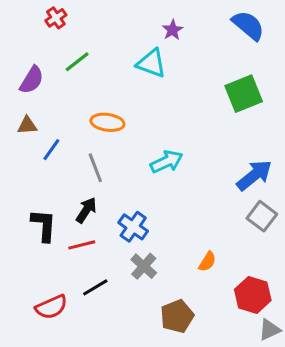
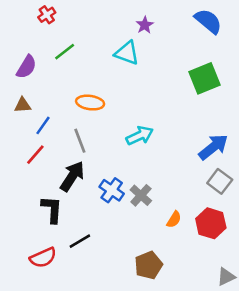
black arrow: (86, 210) -> (72, 176), size x1.4
black L-shape: (44, 225) -> (52, 209), moved
red line: (82, 245) -> (35, 155), moved, turned -35
gray cross: (144, 266) -> (141, 195), moved
red hexagon: (253, 295) -> (211, 223), moved

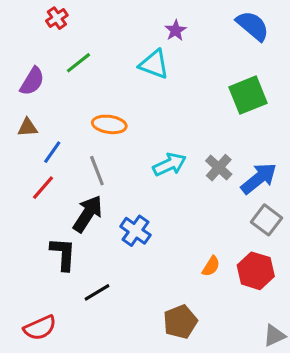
gray cross: (141, 195) -> (219, 168), moved
red semicircle: (43, 258) -> (40, 328), moved

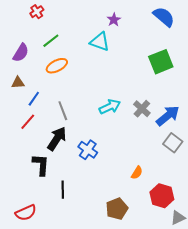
orange ellipse: (109, 124) -> (57, 66), moved, turned -35
red hexagon: (256, 271) -> (162, 196), moved
black line: (97, 292) -> (63, 190), turned -60

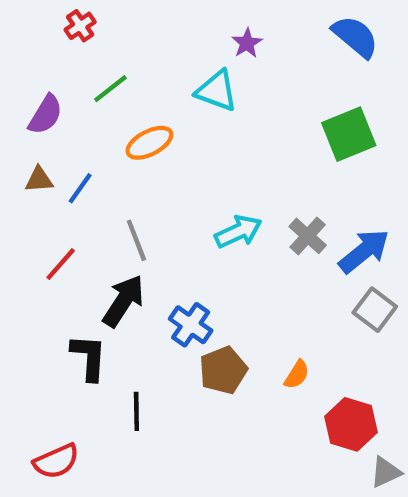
orange ellipse: (57, 66) -> (149, 143), moved
blue line: (34, 99) -> (80, 188), moved
brown pentagon: (117, 209) -> (223, 370), moved

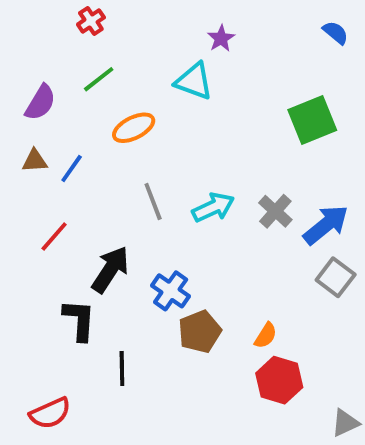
red cross: (80, 26) -> (91, 21), moved
blue semicircle: (355, 37) -> (336, 33), moved, size x0.6
gray line: (136, 240) -> (153, 202), moved
red hexagon: (351, 424) -> (279, 380), moved

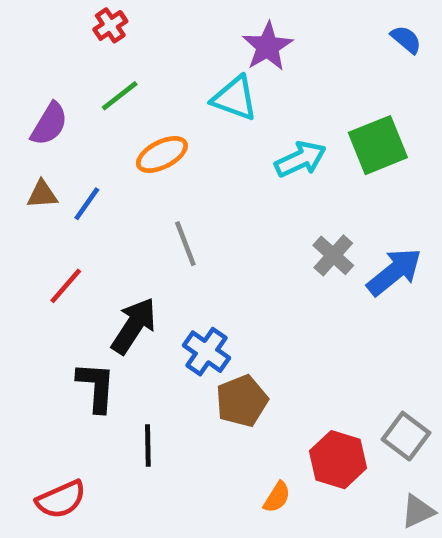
purple star: (221, 38) -> (268, 47), size x1.5
cyan arrow: (213, 207) -> (300, 159), moved
gray square: (336, 277) -> (406, 436), moved
orange semicircle: (266, 335) -> (277, 497), moved

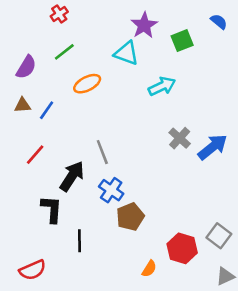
green square: (378, 145) -> (182, 41), moved, size x0.7
gray line: (185, 244) -> (102, 152), moved

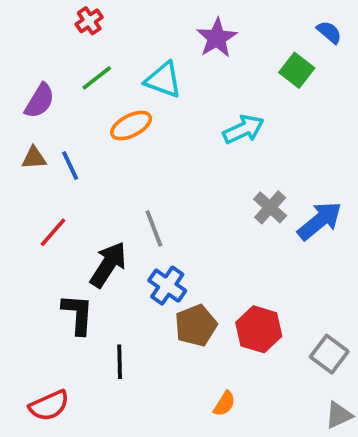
green square: (182, 41) -> (297, 70), moved, turned -30
cyan triangle: (126, 53) -> (163, 80), moved
blue line: (47, 110) -> (70, 166), turned -60
red hexagon: (182, 248) -> (259, 329), moved

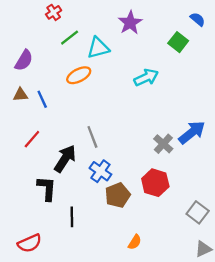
green line: (97, 78) -> (70, 38), moved
cyan triangle: (163, 80) -> (98, 48), turned -35
gray cross: (270, 207) -> (163, 144), moved
red hexagon: (259, 329) -> (155, 183), moved

